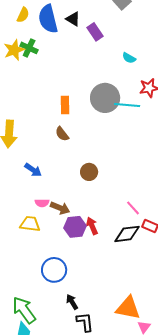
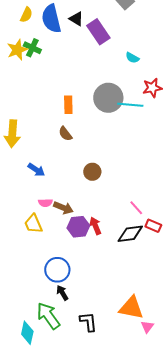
purple rectangle: (95, 32) -> (98, 32), size x1.4
yellow trapezoid: (30, 224) -> (33, 224), turned -120
black arrow: (72, 302) -> (62, 293), moved
green arrow: (24, 310) -> (48, 316), moved

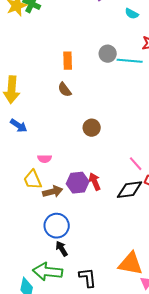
gray circle: (108, 98) -> (108, 54), size x0.6
blue arrow: (36, 170) -> (19, 126), moved
brown arrow: (63, 208) -> (53, 192), moved, turned -36
green arrow: (48, 316) -> (48, 272), turned -48

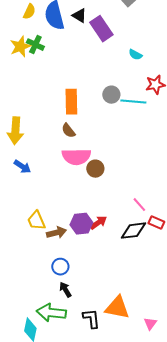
orange rectangle: (68, 61) -> (71, 102), size x1.4
pink semicircle: (45, 159) -> (76, 157), moved, size x2.0
red arrow: (95, 182) -> (98, 223), turned 78
blue circle: (57, 226) -> (60, 267), size x0.7
orange triangle: (131, 264) -> (117, 308), moved

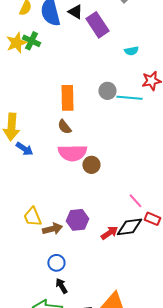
cyan semicircle: (135, 55) -> (131, 51), turned -40
blue arrow: (22, 167) -> (24, 149), moved
red arrow: (98, 223) -> (109, 233), moved

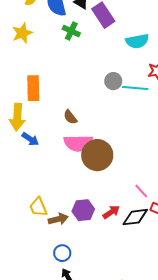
green cross: (31, 41) -> (71, 31), moved
cyan semicircle: (131, 51) -> (137, 41), size x1.6
orange rectangle: (67, 98) -> (33, 88), moved
brown circle: (91, 165) -> (97, 155), size x1.8
red arrow: (109, 233) -> (111, 212), moved

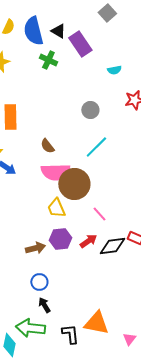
cyan semicircle: (137, 41) -> (114, 70), size x0.6
cyan line: (135, 88) -> (96, 147), moved, turned -50
pink line: (141, 191) -> (99, 214), moved
yellow trapezoid: (38, 207) -> (56, 208), moved

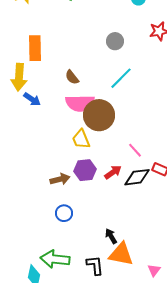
pink line: (99, 214) -> (135, 150), moved
black arrow: (44, 305) -> (111, 236), moved

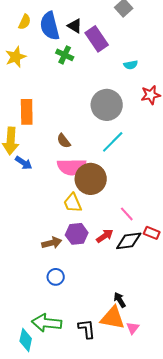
gray circle: (115, 41) -> (107, 105), size x1.8
black arrow: (111, 236) -> (120, 300), moved
pink triangle: (154, 270) -> (133, 328), moved

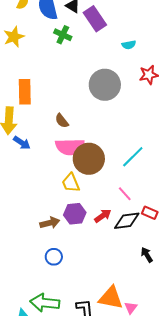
cyan line: (113, 142) -> (133, 157), moved
black arrow: (120, 300) -> (147, 255), moved

